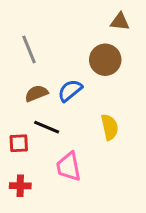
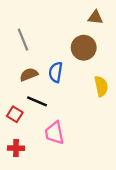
blue semicircle: (70, 90) -> (56, 72), turned -42
yellow semicircle: (110, 127) -> (101, 86), moved
red square: (19, 143) -> (15, 114), turned 35

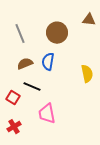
brown triangle: (95, 17) -> (89, 20), moved
brown circle: (84, 48) -> (57, 33), moved
red cross: (16, 148) -> (14, 127), turned -32

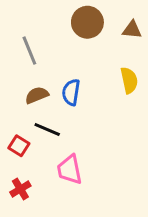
brown circle: (57, 33) -> (87, 22), moved
yellow semicircle: (87, 74) -> (129, 80), moved

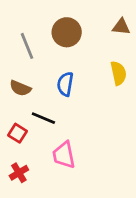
brown circle: (87, 22) -> (67, 32), moved
brown semicircle: (37, 95) -> (20, 88), moved, turned -135

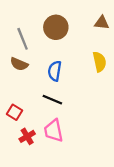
brown semicircle: (20, 88) -> (19, 64), moved
black line: (43, 118) -> (52, 100), moved
red cross: (19, 173) -> (27, 136), moved

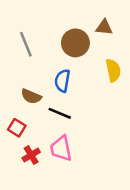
brown triangle: (102, 23) -> (104, 27), moved
brown circle: (56, 27) -> (75, 43), moved
brown semicircle: (19, 64) -> (31, 96), moved

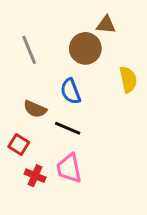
brown triangle: (104, 27) -> (106, 25), moved
blue semicircle: (62, 81) -> (71, 91), turned -30
red cross: (31, 155) -> (35, 176), turned -36

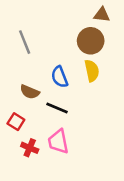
brown triangle: (106, 25) -> (102, 15), moved
brown circle: (85, 48) -> (91, 41), moved
yellow semicircle: (128, 79) -> (92, 71), moved

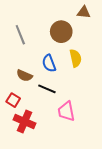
brown circle: (91, 41) -> (61, 32), moved
pink trapezoid: (58, 142) -> (66, 111), moved
red cross: (30, 148) -> (24, 122), size x1.5

